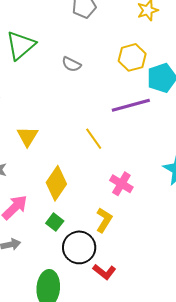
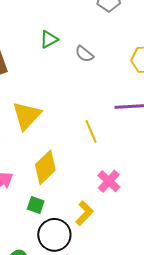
green triangle: (21, 45) -> (49, 39), moved, size x0.6
yellow triangle: (27, 136) -> (27, 116), size x1.4
green square: (55, 222) -> (36, 205), turned -30

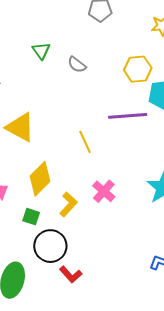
green triangle: (49, 39) -> (41, 51), turned -36
yellow triangle: (27, 116) -> (20, 127), turned -44
yellow L-shape: (84, 213) -> (68, 204), moved

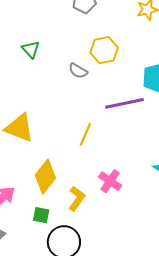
gray semicircle: (77, 65) -> (78, 71), moved
yellow hexagon: (138, 69) -> (104, 50), moved
yellow line: (85, 142) -> (85, 134), turned 55

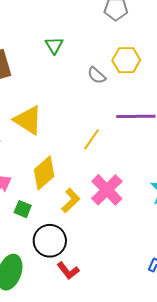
pink cross: (110, 181) -> (107, 190), size x1.4
green square: (41, 215) -> (23, 209), moved

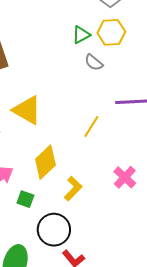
green triangle: (54, 45) -> (81, 35), moved, turned 36
yellow hexagon: (126, 60) -> (111, 32), moved
pink cross: (107, 190) -> (125, 177), moved, size x0.7

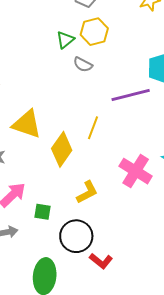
yellow diamond: (45, 162) -> (62, 149), moved
pink cross: (125, 177) -> (136, 171), size x1.4
yellow L-shape: (73, 189) -> (87, 192), turned 30

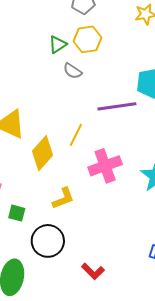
pink cross: (136, 171) -> (105, 166), moved, turned 32
red L-shape: (101, 261) -> (93, 271), moved

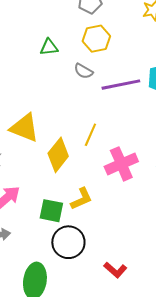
green triangle: (58, 44) -> (49, 47), moved, turned 30
purple line: (117, 106) -> (121, 85), moved
green square: (17, 213) -> (51, 211), moved, size x1.4

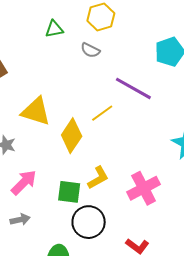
purple line: (121, 85) -> (133, 88), moved, turned 45
yellow line: (90, 135) -> (102, 113), turned 35
pink cross: (121, 164) -> (144, 188), moved

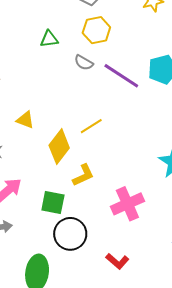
purple line: (133, 88) -> (121, 76), moved
yellow triangle: (36, 111) -> (25, 120), size x0.6
yellow L-shape: (98, 178) -> (83, 175), moved

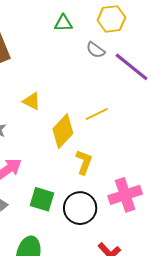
yellow L-shape: (83, 175) -> (84, 162), turned -50
green square: (53, 202) -> (42, 199), moved
black circle: (70, 234) -> (80, 208), moved

